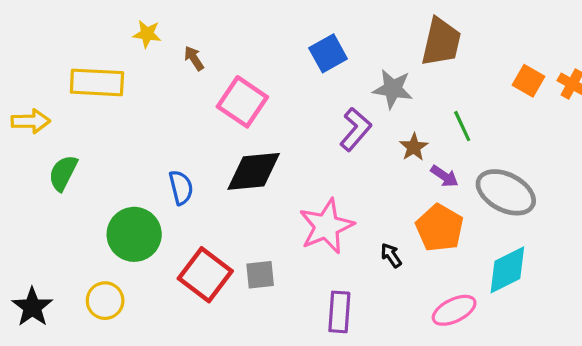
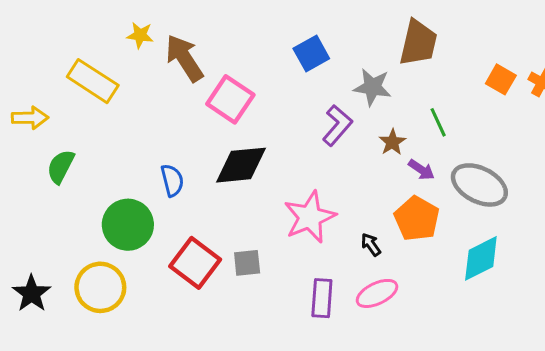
brown arrow: (194, 58) -> (184, 58), size x2.0
yellow rectangle: (97, 82) -> (93, 81), turned 30
yellow circle: (105, 301) -> (100, 287), size x1.4
pink ellipse: (454, 310) -> (377, 293), moved

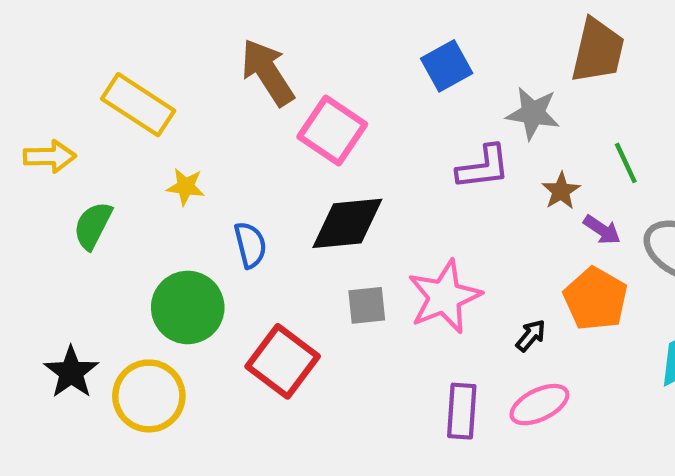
yellow star: (140, 35) -> (186, 187), moved
purple L-shape: (337, 125) -> (483, 167), turned 42
black arrow: (371, 245) -> (531, 336), turned 75
gray square: (247, 263) -> (367, 305), moved
black star: (32, 293) -> (71, 372), moved

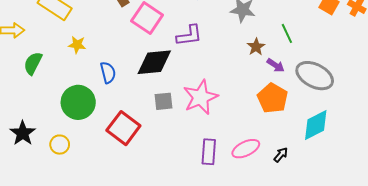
purple L-shape: (483, 167) -> (189, 36), moved
black arrow: (531, 336) -> (281, 155), moved
yellow circle: (149, 396) -> (60, 145), size x0.6

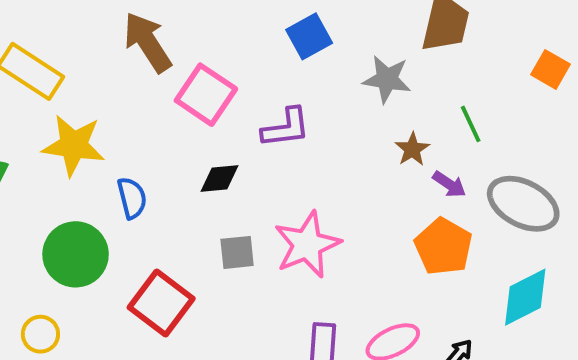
yellow star: (77, 45) -> (74, 145), size x1.8
black diamond: (154, 62) -> (220, 178), size x0.6

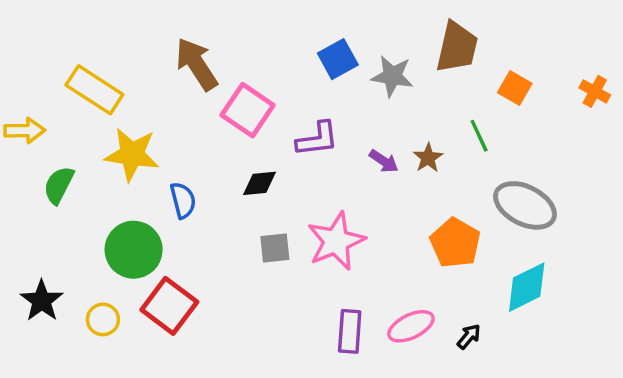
orange square: (550, 69) -> (515, 88), moved
gray star: (387, 79) -> (392, 76), moved
purple arrow: (449, 184) -> (384, 161), moved
red square: (161, 303) -> (169, 306), moved

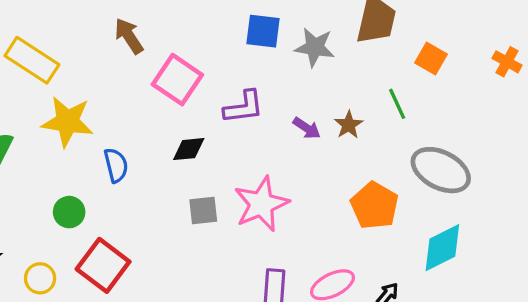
blue square: (338, 59) -> (263, 31), turned 36
brown arrow: (197, 64) -> (129, 36), size x0.7
green circle: (134, 250) -> (69, 212), size x0.6

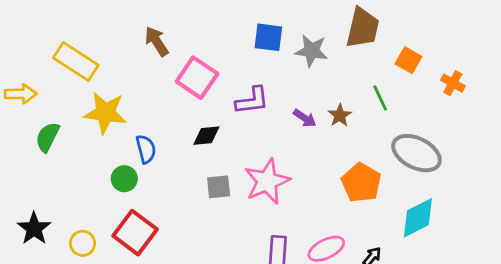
orange cross: (507, 62) -> (453, 83), moved
green circle: (69, 212) -> (124, 179), moved

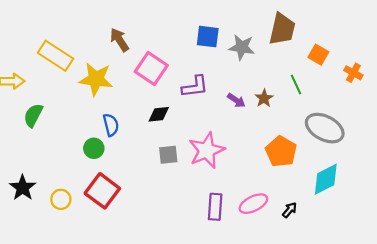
yellow star: (105, 113) -> (96, 79), moved

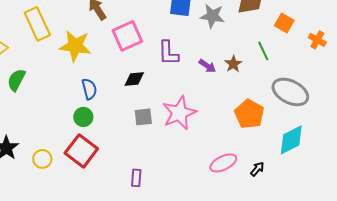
yellow rectangle: (56, 56) -> (37, 24), turned 32
pink square: (151, 69) -> (127, 36), turned 32
purple L-shape: (195, 87) -> (168, 53), turned 96
green circle: (94, 148) -> (83, 117), moved
purple rectangle: (215, 207) -> (136, 178), moved, size x0.7

